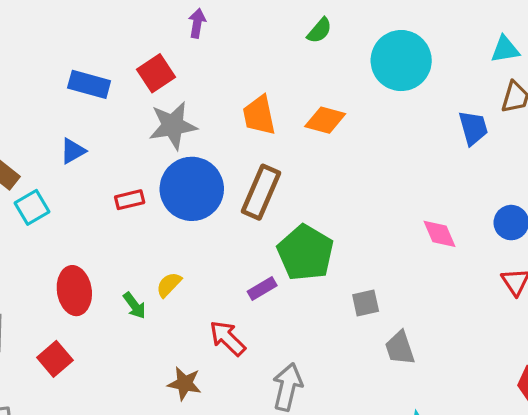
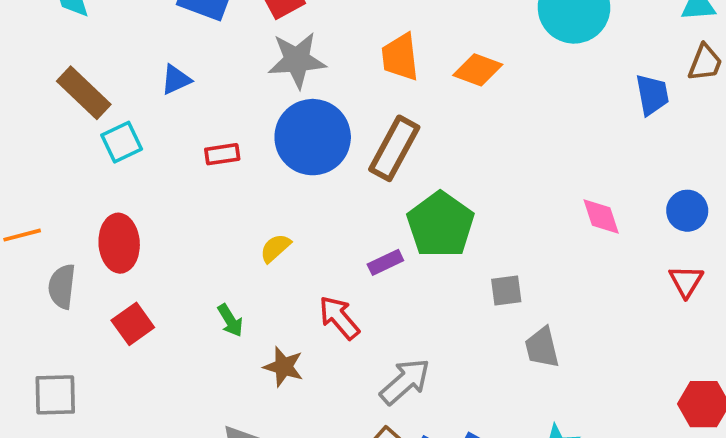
red rectangle: (130, 200) -> (222, 154), moved
red ellipse: (74, 291) -> (119, 243), moved
green arrow: (134, 306) -> (230, 320), moved
gray arrow: (287, 387) -> (405, 382), turned 30

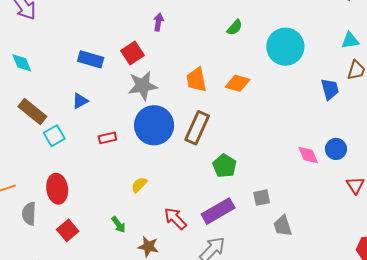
blue circle: (687, 211) -> (336, 149), moved
green pentagon: (440, 225) -> (224, 166), size x0.7
purple rectangle: (385, 262) -> (218, 211), moved, size x1.8

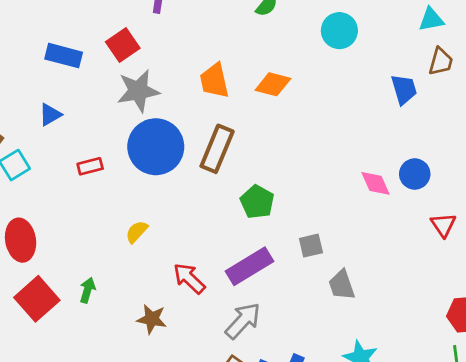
cyan circle: (285, 47) -> (339, 31), size x0.7
green arrow: (118, 225) -> (88, 290), moved, turned -126
red square: (68, 230) -> (37, 299), size x1.4

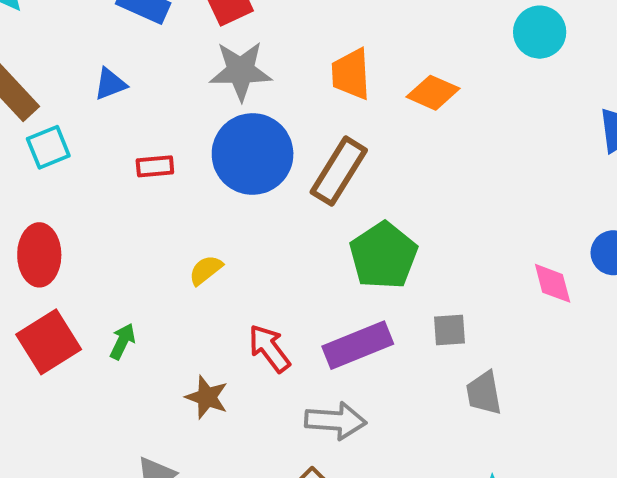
pink diamond: (375, 183) -> (553, 283), moved
green pentagon: (257, 202) -> (383, 256), size x1.4
gray arrow: (243, 321) -> (336, 421), turned 42

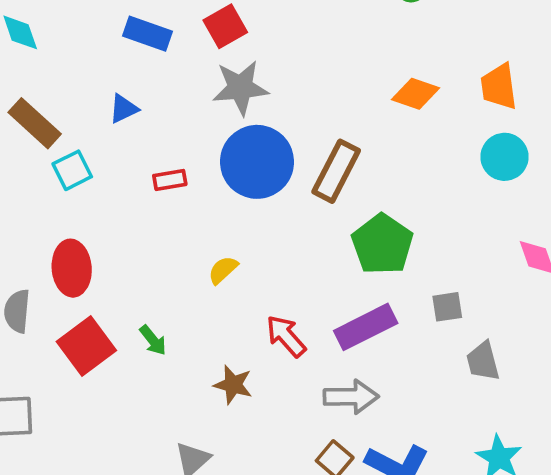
cyan circle: (540, 32) -> (504, 157), moved
orange trapezoid: (351, 74) -> (499, 87), moved
green arrow: (123, 341) -> (153, 340), turned 120

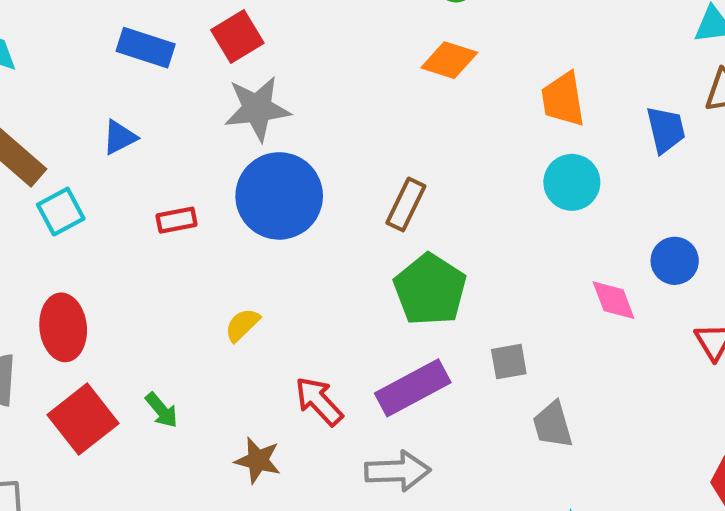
orange diamond: (416, 94) -> (449, 60), moved
brown rectangle: (336, 171) -> (406, 204), moved, size x0.7

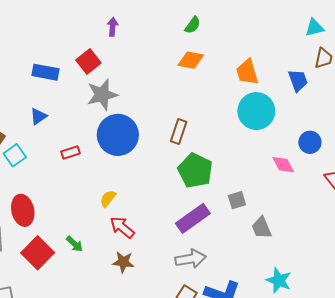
cyan circle: (572, 182) -> (256, 111), size x1.4
red arrow: (319, 401) -> (122, 227), moved

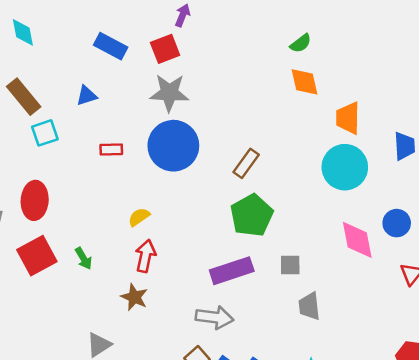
purple arrow: (113, 27) -> (183, 15), moved
orange diamond: (191, 60) -> (304, 82), moved, turned 50
pink diamond: (283, 165) -> (357, 240), size x1.4
red arrow: (122, 227) -> (145, 256), turned 45

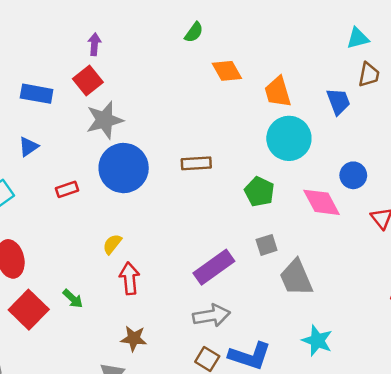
green semicircle: (301, 43) -> (194, 32), moved
brown rectangle: (246, 163) -> (196, 163), turned 68
green pentagon: (252, 215) -> (259, 192), moved, size x0.7
brown star: (134, 297) -> (134, 339), moved
gray trapezoid: (309, 306) -> (296, 278), size x1.4

